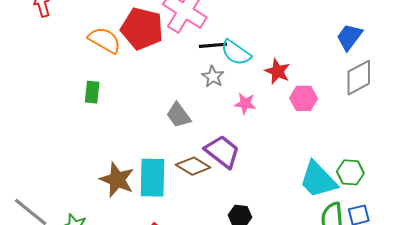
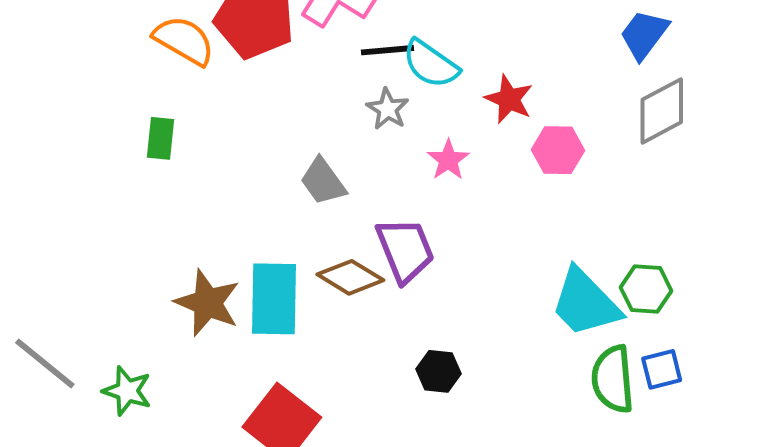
pink star: (245, 104) -> (448, 160), turned 30
purple trapezoid: (222, 152) -> (405, 250), turned 30

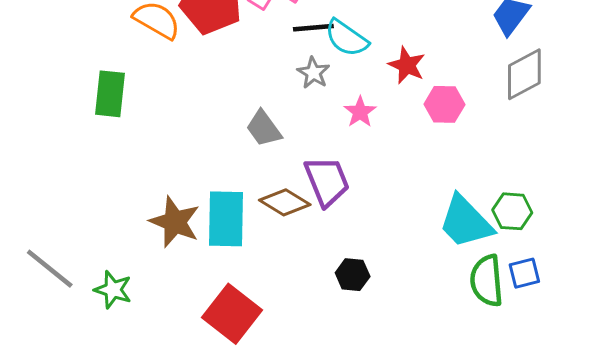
green rectangle: (160, 138) -> (110, 94), moved, size x1.4

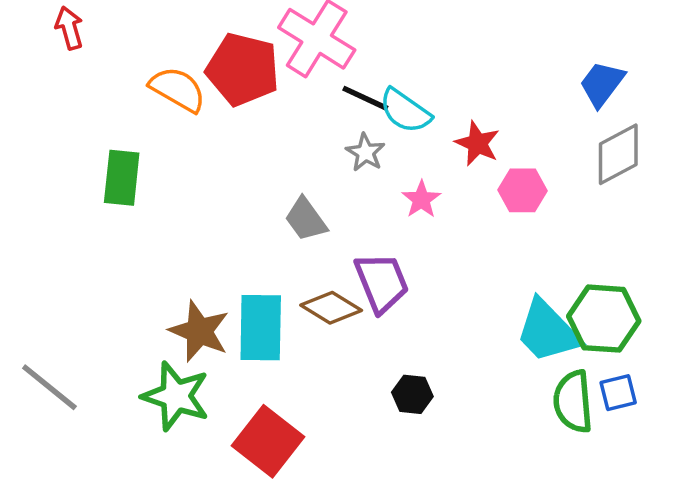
black line: (313, 28) -> (365, 98), turned 30
green hexagon: (512, 211) -> (604, 319), size x1.5
green star: (113, 290) -> (176, 396), moved, size x1.5

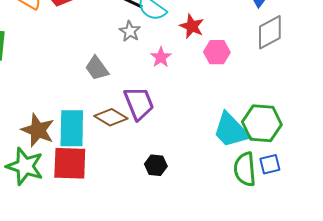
red square: (268, 441) -> (70, 163), moved, turned -36

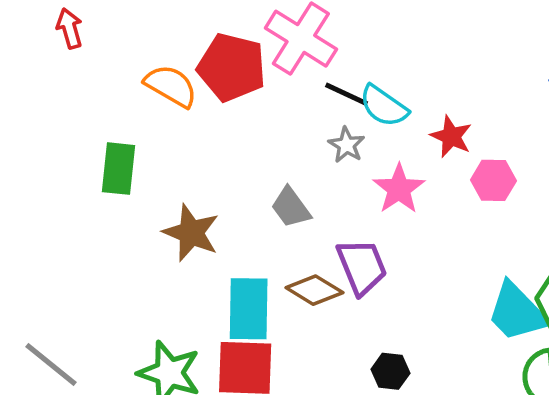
pink star: (161, 57) -> (399, 189), size x1.4
brown star: (38, 130) -> (191, 233), moved

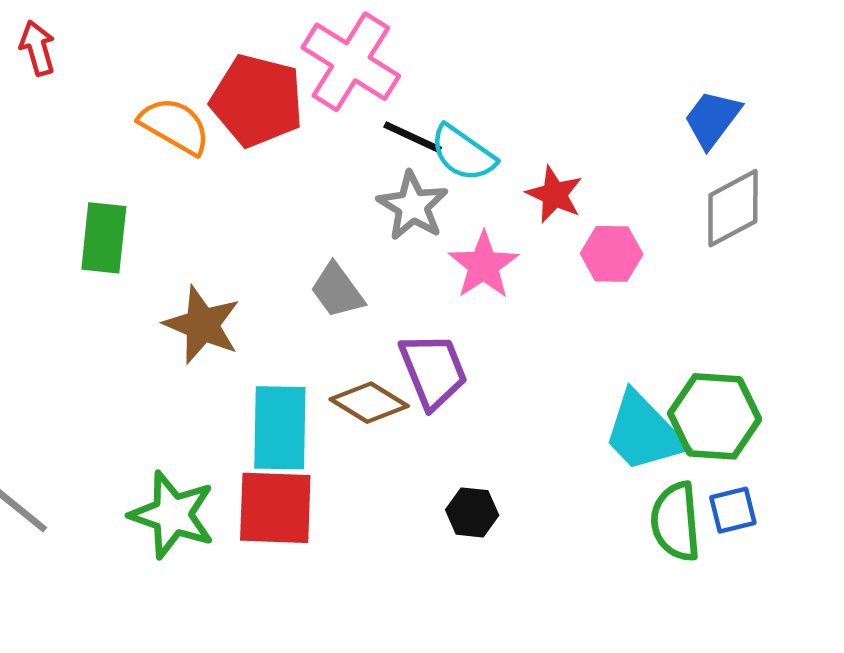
gray star: (347, 145) -> (413, 206), size x1.4

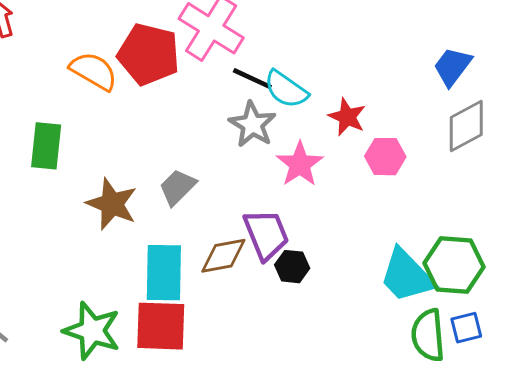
gray trapezoid: (337, 291) -> (178, 187), moved, turned 81
brown diamond: (369, 403) -> (223, 256), turned -42
black hexagon: (472, 512) -> (292, 267), moved

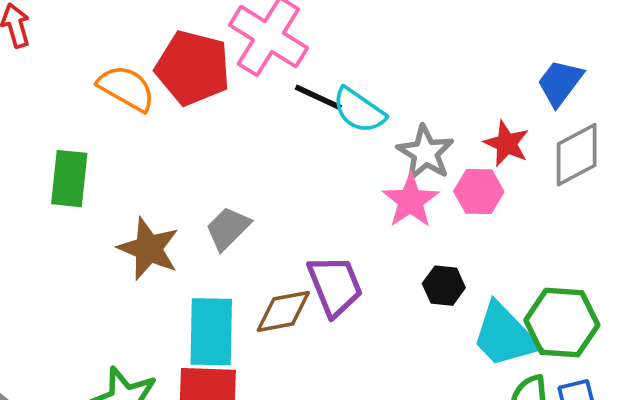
red star: (347, 117) -> (507, 144), moved
gray star: (252, 124) -> (425, 153), moved
pink star: (300, 164) -> (411, 201), moved
black hexagon: (292, 267) -> (444, 286), moved

